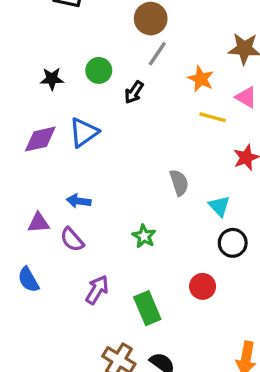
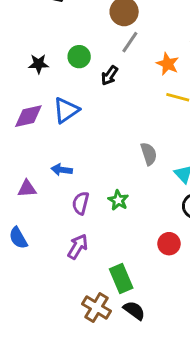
purple semicircle: (72, 240) -> (81, 203), moved, turned 55
green rectangle: (147, 308) -> (121, 279), moved

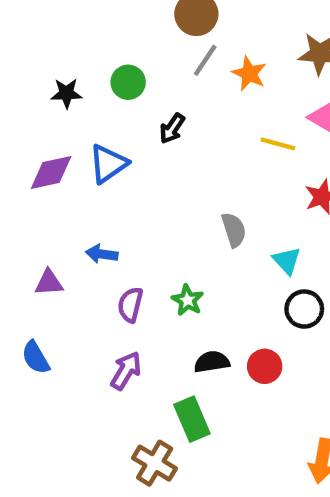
orange star: (168, 64) -> (249, 73), moved
black arrow: (110, 75) -> (172, 128), moved
black semicircle: (134, 310) -> (212, 362), moved, turned -45

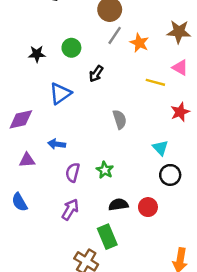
purple diamond: (51, 173) -> (21, 119), moved
gray semicircle: (234, 230) -> (120, 119), moved

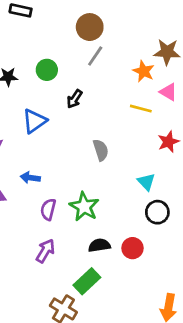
orange star: (139, 43) -> (144, 71), moved
green star: (105, 170) -> (84, 207), size x1.5
green rectangle: (107, 237) -> (87, 281), turned 70

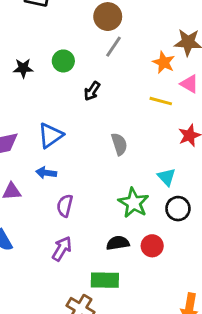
blue triangle: (34, 121) -> (50, 135), moved
green star: (84, 207) -> (134, 203), moved
green rectangle: (87, 281) -> (105, 280), turned 44

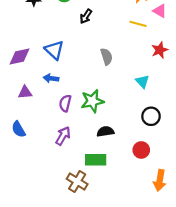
blue triangle: (50, 135) -> (54, 50), turned -42
green star: (134, 203) -> (92, 101), moved, turned 30
black circle: (178, 209) -> (151, 116), moved
red circle: (152, 246) -> (141, 150), moved

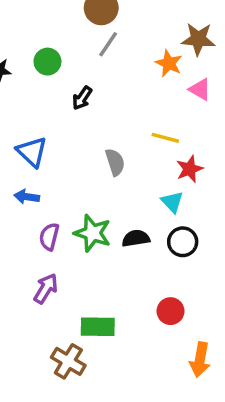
yellow line: (138, 24) -> (165, 138), moved
red star: (160, 50) -> (190, 169), moved
green star: (92, 101) -> (93, 233), turned 30
black circle: (151, 116) -> (183, 242), moved
black semicircle: (105, 132) -> (136, 238), moved

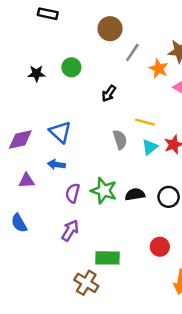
gray line: (108, 44) -> (132, 52), moved
black arrow: (82, 98) -> (109, 93), moved
yellow line: (165, 138) -> (145, 122), moved
cyan triangle: (172, 202) -> (150, 147), moved, turned 35

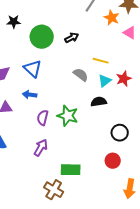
green circle: (71, 67) -> (42, 37), moved, size x1.5
black arrow: (109, 93) -> (72, 38), turned -152
gray semicircle: (120, 140) -> (81, 75), turned -35
black semicircle: (135, 194) -> (99, 102), moved
black circle: (169, 197) -> (120, 133), moved

